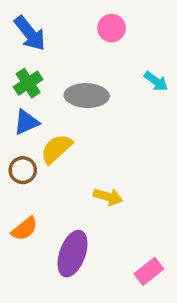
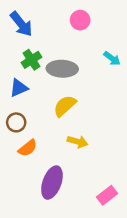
green cross: (28, 83) -> (32, 60), moved
yellow semicircle: (57, 149) -> (65, 106), moved
orange semicircle: (25, 229) -> (28, 148), moved

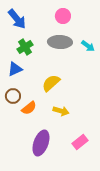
gray ellipse: (62, 69) -> (60, 42), moved
orange semicircle: (28, 148) -> (29, 108), moved
pink rectangle: (107, 195) -> (80, 142), moved

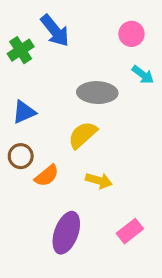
pink circle: (63, 16) -> (131, 34), moved
blue arrow: (17, 19) -> (55, 31), moved
gray ellipse: (60, 42) -> (97, 93), moved
green cross: (25, 47) -> (21, 50), moved

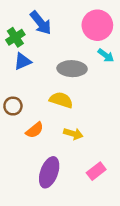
pink circle: (131, 34) -> (97, 25), size x1.6
blue triangle: (24, 112) -> (23, 61), moved
yellow semicircle: (83, 135) -> (61, 100), turned 60
brown circle: (21, 156) -> (13, 106), moved

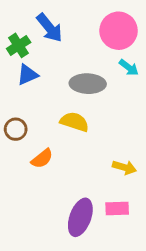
yellow arrow: (73, 134) -> (124, 167), moved
pink rectangle: (96, 171) -> (117, 209), turned 36
purple ellipse: (49, 172) -> (80, 217), moved

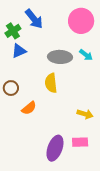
cyan arrow: (129, 67) -> (86, 55), moved
yellow semicircle: (74, 122) -> (51, 83), turned -114

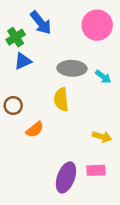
cyan arrow: (86, 55) -> (103, 77), moved

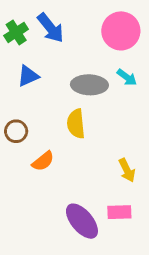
green cross: (16, 37) -> (16, 32), moved
cyan arrow: (103, 77) -> (127, 77), moved
yellow arrow: (102, 137) -> (127, 170), turned 48
purple ellipse: (66, 177) -> (82, 221), turned -60

